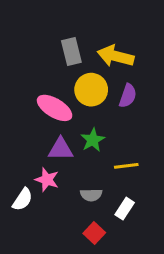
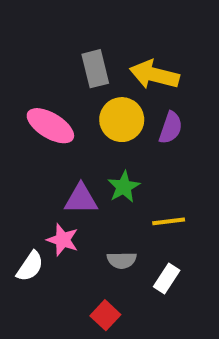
pink ellipse: (55, 108) -> (50, 126), moved
red square: (94, 233) -> (105, 315), moved

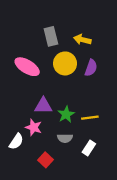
yellow arrow: (154, 75) -> (82, 40), size x0.7
green star: (124, 187) -> (66, 114), moved
red square: (105, 315) -> (45, 160), moved

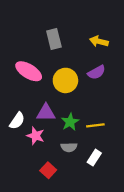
yellow arrow: (82, 40) -> (99, 41), moved
yellow circle: (65, 63) -> (65, 80), moved
purple semicircle: (91, 68) -> (97, 72), turned 42
white semicircle: (16, 141) -> (17, 121), moved

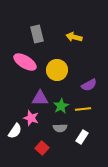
gray rectangle: (54, 39) -> (37, 34), moved
yellow arrow: (99, 41) -> (74, 37), moved
purple semicircle: (97, 72) -> (89, 85), moved
white semicircle: (17, 121) -> (15, 131), moved

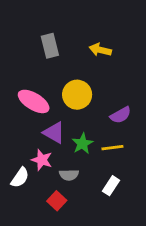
pink ellipse: (25, 62) -> (34, 101), moved
purple triangle: (40, 98) -> (54, 133), turned 30
gray semicircle: (60, 128) -> (69, 175), moved

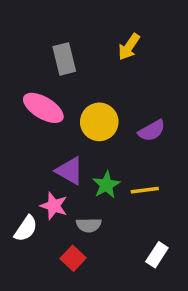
yellow arrow: (100, 50) -> (129, 47), moved, turned -70
pink ellipse: (34, 101) -> (43, 108), moved
purple semicircle: (121, 115) -> (152, 131), moved
white rectangle: (111, 186) -> (157, 255), moved

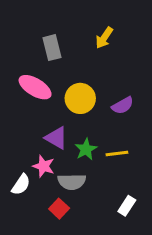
gray semicircle: (89, 225) -> (72, 182), size x1.4

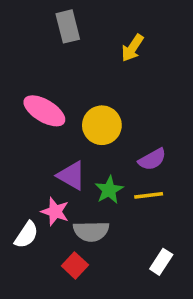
gray rectangle: (52, 48) -> (68, 26), moved
purple semicircle: (123, 105) -> (152, 159), moved

